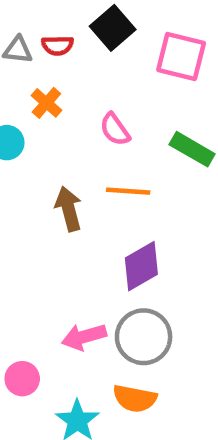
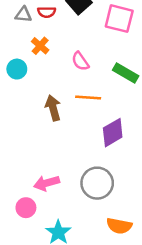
purple diamond: (141, 266) -> (113, 133), moved
pink arrow: (84, 337) -> (47, 183), moved
orange semicircle: (135, 399) -> (119, 226), moved

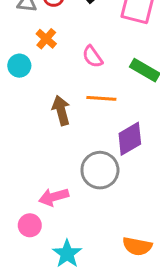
gray circle: (97, 183) -> (100, 170), moved

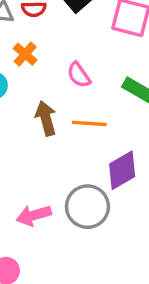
brown arrow: (61, 110) -> (46, 118), moved
pink arrow: (54, 197) -> (34, 215), moved

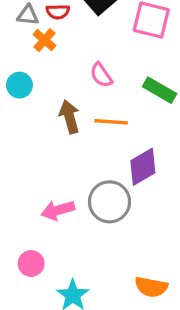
orange cross: (25, 54) -> (44, 40), moved

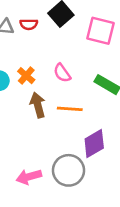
orange cross: (44, 40) -> (26, 76), moved

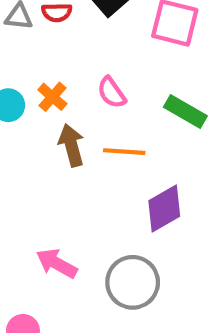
gray circle: (69, 170) -> (133, 282), moved
pink arrow: (29, 177) -> (57, 263), turned 45

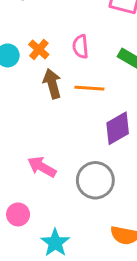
pink semicircle: (112, 93) -> (80, 47), turned 30

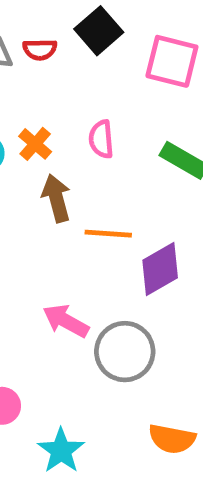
orange line: (89, 88) -> (108, 234), moved
pink arrow: (42, 167) -> (66, 321), moved

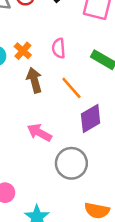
orange line: (108, 234) -> (71, 88), moved, turned 45
pink arrow: (66, 321) -> (39, 133), moved

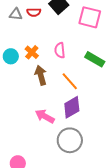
purple diamond: (91, 119) -> (72, 107), moved

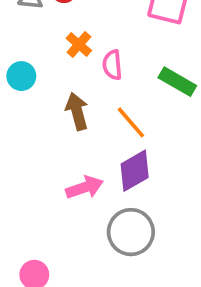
orange cross: (32, 52) -> (79, 44), moved
pink arrow: (45, 116) -> (84, 187), turned 132

